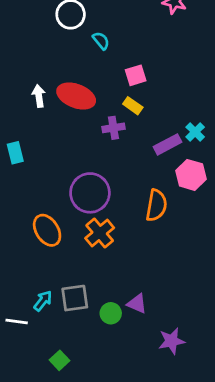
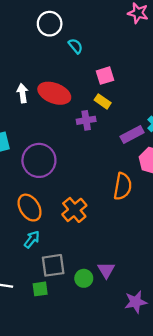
purple circle: (90, 193) -> (39, 160), moved
cyan arrow: (43, 301) -> (32, 239), moved
purple triangle: (137, 304) -> (106, 270), turned 36
green square: (60, 360) -> (40, 289), moved, turned 35

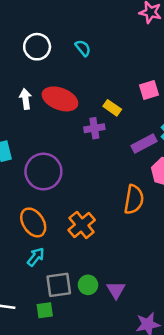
white circle: (50, 24) -> (37, 47), moved
pink square: (105, 76) -> (149, 90), moved
green circle: (84, 278) -> (88, 285), moved

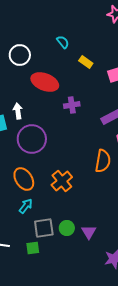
white circle: (37, 47) -> (20, 55), moved
white arrow: (26, 99) -> (18, 111), moved
yellow rectangle: (112, 108) -> (86, 62), moved

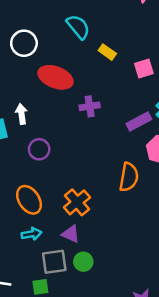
cyan semicircle: (63, 42) -> (78, 27), size x1.5
purple circle: (32, 139) -> (39, 149), size x0.6
cyan arrow: (26, 206) -> (32, 234), turned 42
purple triangle: (89, 232) -> (71, 234), moved, turned -35

